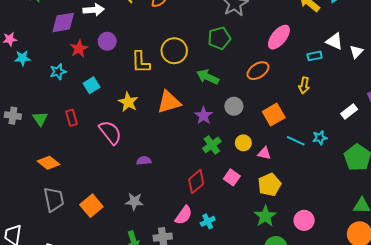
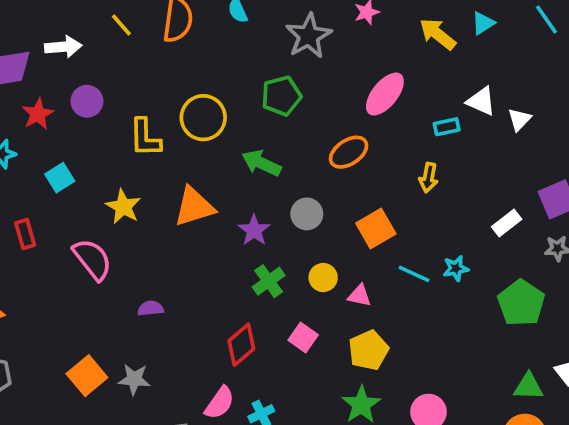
orange square: (91, 206) -> (87, 376), moved

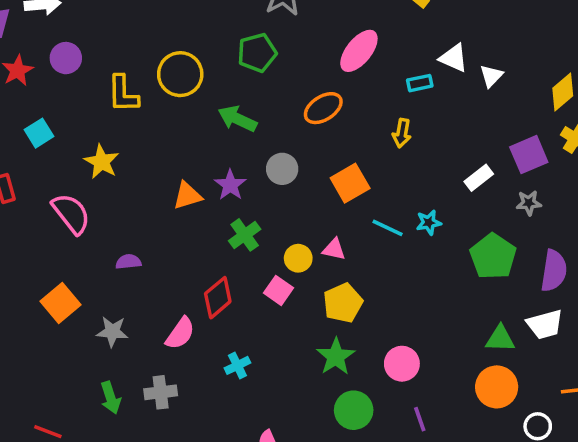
orange triangle: (194, 207) -> (187, 196), moved, size x0.7
yellow circle: (323, 278) -> (298, 258), moved
orange square: (87, 376) -> (60, 303), moved
pink semicircle: (220, 403) -> (180, 333), moved

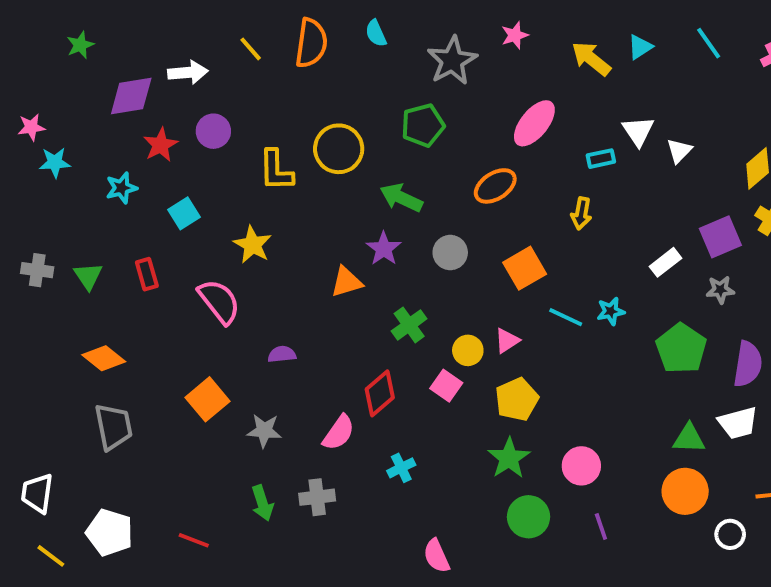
white triangle: (454, 58) -> (638, 131), turned 32
purple star: (230, 185) -> (384, 249), moved
pink triangle: (334, 249) -> (507, 341), turned -45

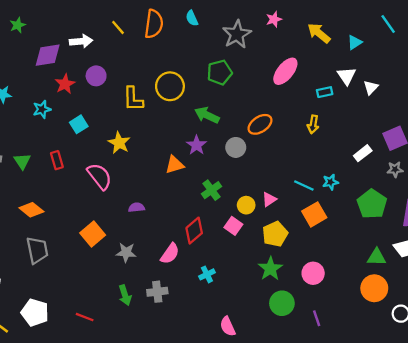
cyan triangle: (640, 47) -> (355, 42), moved
orange ellipse: (495, 186) -> (260, 124), moved
orange square: (525, 268) -> (314, 214), moved
purple line: (601, 527) -> (317, 318), moved

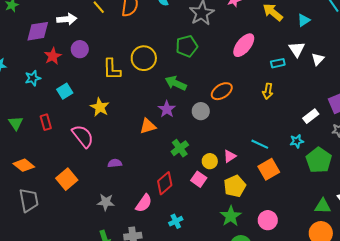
cyan star: (330, 182) -> (297, 141), moved
orange square: (93, 234) -> (67, 179), moved

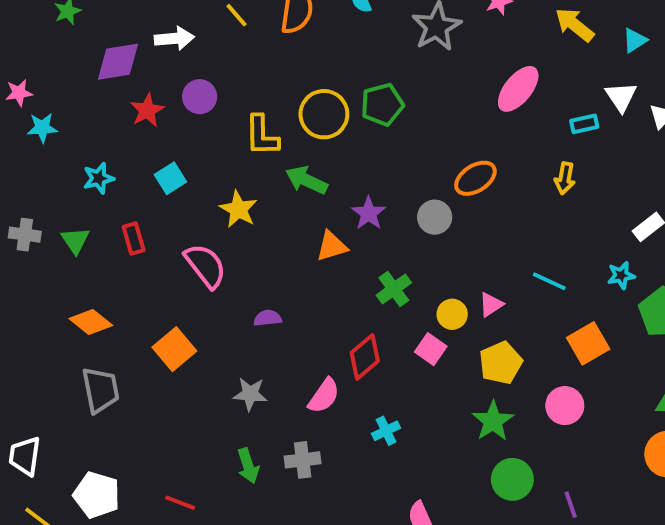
green pentagon: (187, 46) -> (382, 104), moved
cyan star: (33, 78) -> (99, 178), moved
green arrow: (176, 83) -> (306, 180), moved
orange square: (269, 169) -> (588, 343), moved
pink circle: (268, 220) -> (565, 406), moved

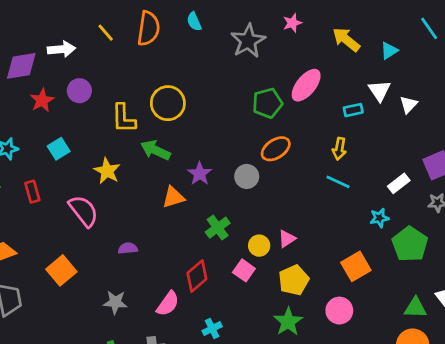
green pentagon: (382, 104) -> (267, 103), moved
cyan line: (549, 281) -> (338, 182), moved

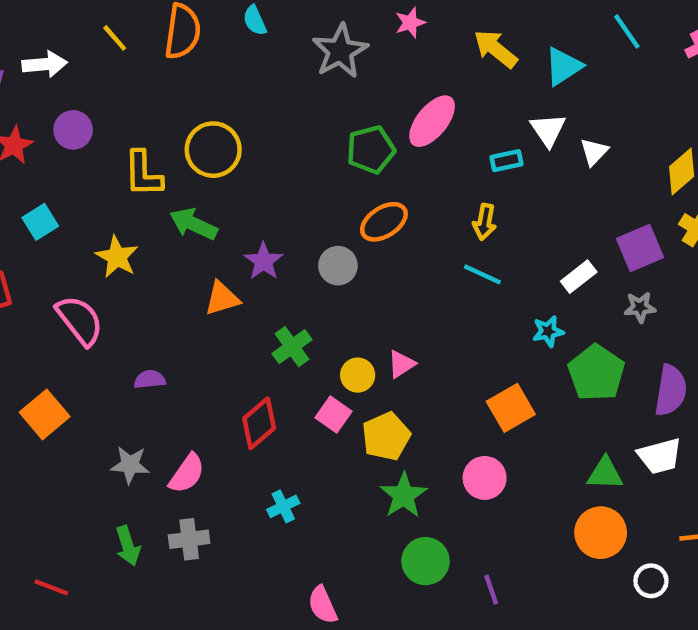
cyan triangle: (389, 51) -> (563, 66), size x1.4
yellow pentagon: (294, 280) -> (386, 436), moved
pink semicircle: (168, 304) -> (187, 474), moved

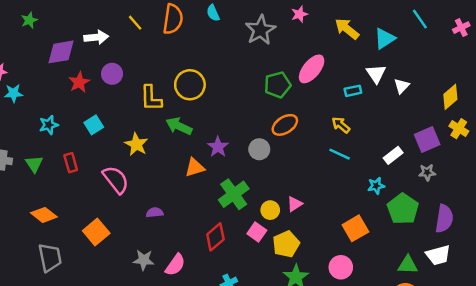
yellow arrow: (485, 222) -> (341, 125), turned 120
green cross: (292, 347) -> (234, 194), size x1.4

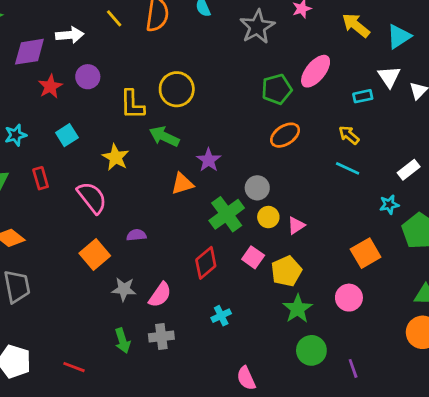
gray circle: (259, 149) -> (257, 188), moved
yellow circle: (270, 210) -> (268, 217), moved
orange square: (96, 232) -> (95, 255), moved

